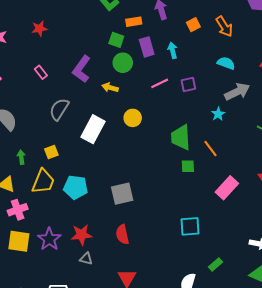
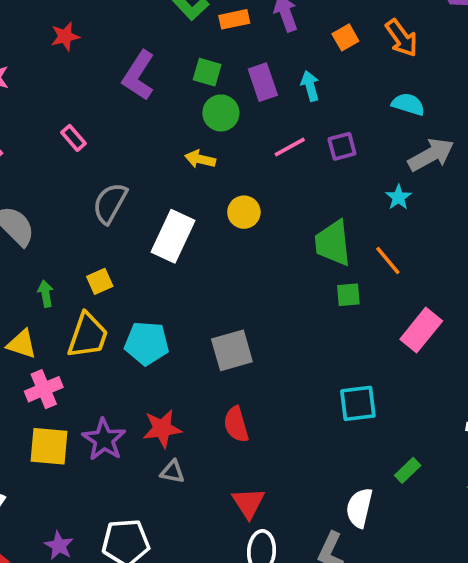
orange rectangle: (134, 22) -> (234, 19), moved
red star: (39, 29) -> (65, 37), moved
purple L-shape: (82, 69) -> (138, 75), moved

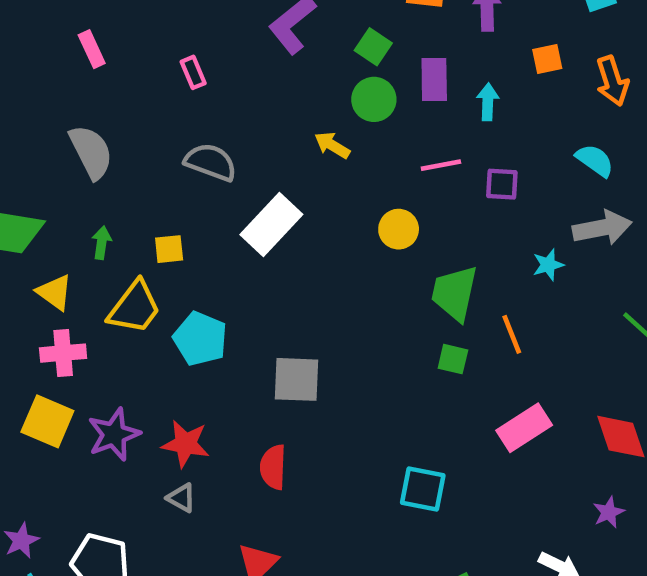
gray semicircle: (110, 203) -> (211, 162), turned 63
yellow circle: (244, 212) -> (399, 229), moved

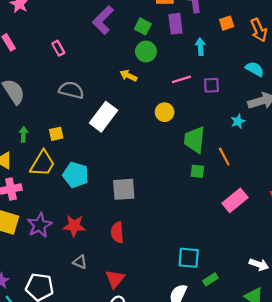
purple rectangle: (434, 79) -> (176, 24), moved
cyan square: (423, 489) -> (189, 258), moved
gray triangle: (181, 498) -> (80, 262), moved

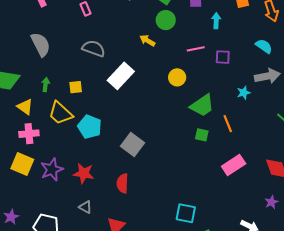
green trapezoid: (195, 140) -> (202, 106), turned -136
yellow trapezoid: (43, 163) -> (60, 113), turned 96
gray square: (124, 189) -> (133, 144), turned 35

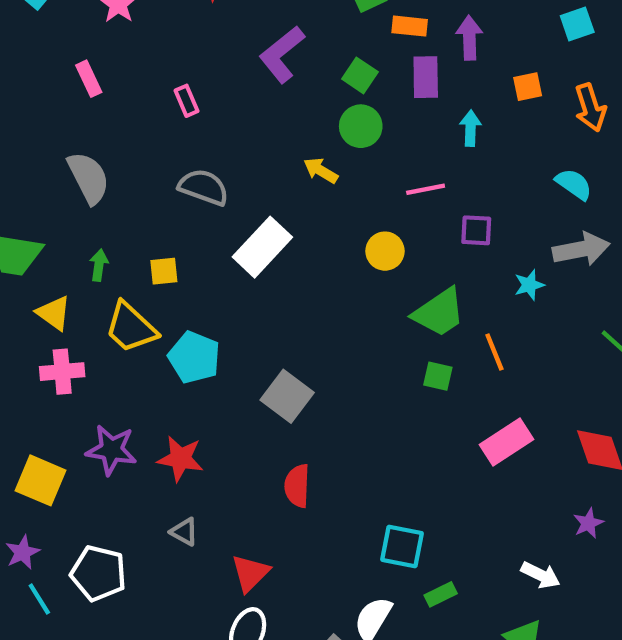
purple square: (223, 57) -> (476, 230), moved
yellow square: (22, 164) -> (41, 480), moved
purple star: (52, 170) -> (111, 450), turned 30
red semicircle: (122, 183) -> (297, 486), moved

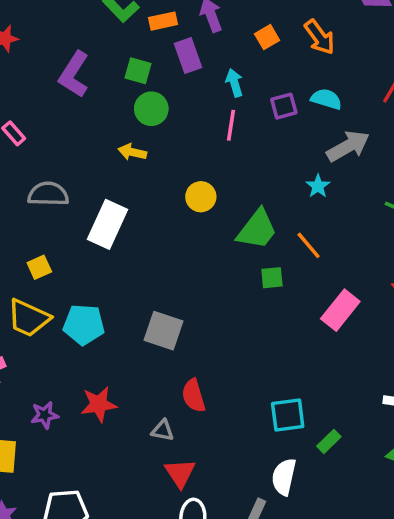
pink line: (426, 189) -> (231, 125), moved, turned -52
purple square: (476, 230) -> (284, 106), moved
purple star: (111, 450) -> (45, 415), size x0.7
gray triangle: (184, 532) -> (163, 430), moved

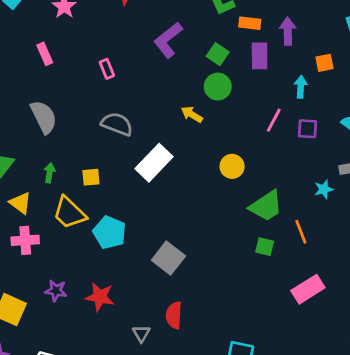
cyan arrow: (234, 83) -> (301, 87), moved
purple square: (284, 106) -> (307, 129), moved
gray triangle: (163, 430) -> (141, 334), turned 30

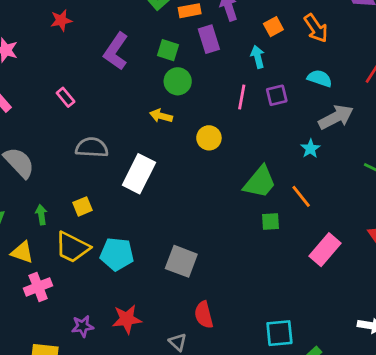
yellow circle: (232, 166) -> (209, 138), moved

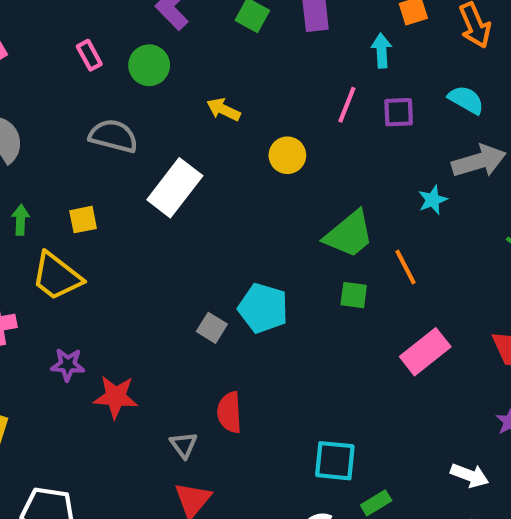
green circle: (178, 81) -> (149, 65), moved
cyan pentagon: (117, 254) -> (263, 308), moved
gray square: (181, 261) -> (212, 328), size x0.6
purple star: (83, 326) -> (68, 365), moved

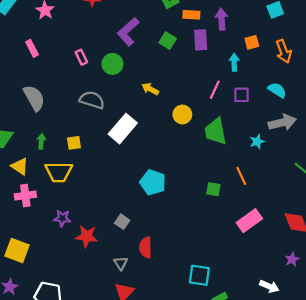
green trapezoid: (349, 234) -> (216, 131), moved, turned 116
yellow trapezoid: (57, 276) -> (59, 172), turned -40
cyan pentagon: (263, 308) -> (153, 182), moved
gray square: (212, 328) -> (122, 222), moved

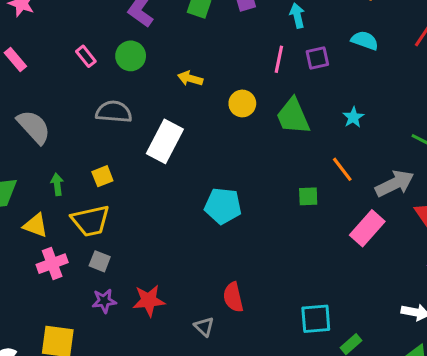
gray arrow: (282, 122) -> (395, 184), moved
purple star: (62, 218) -> (104, 301), moved
gray square: (122, 222) -> (100, 261), moved

